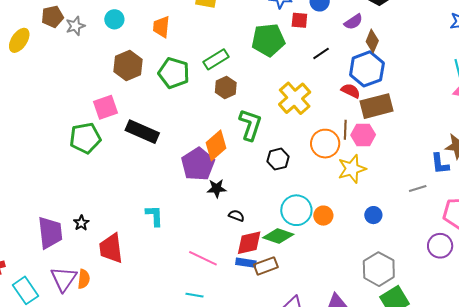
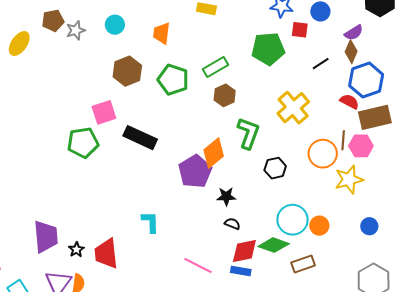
brown diamond: (372, 41) -> (351, 52), moved
black star: (217, 188) -> (226, 196), moved
black star: (81, 223) -> (76, 250), moved
brown rectangle: (266, 266) -> (303, 264), moved

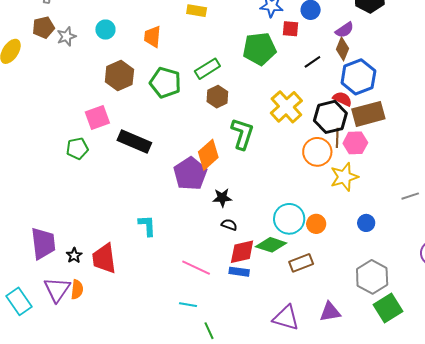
green pentagon: (83, 143) -> (77, 148), size x0.7
black hexagon: (275, 168) -> (330, 117), moved, size x1.5

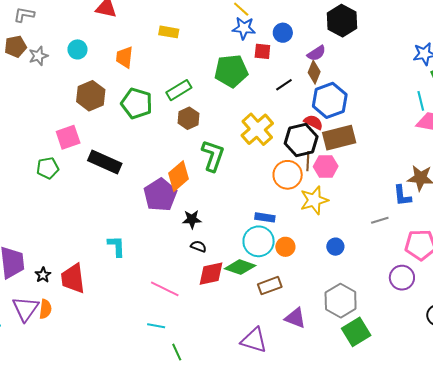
blue rectangle: (239, 272) -> (265, 217), moved
purple triangle: (330, 312) -> (295, 318), moved, turned 30

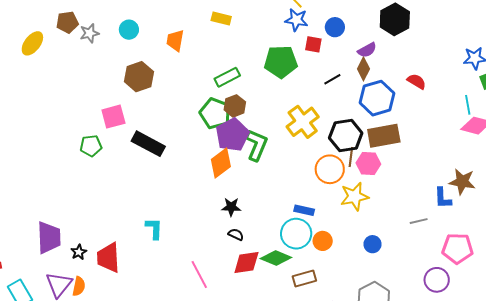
green pentagon: (137, 103) -> (215, 113), moved
red semicircle: (313, 122) -> (417, 81), moved
purple pentagon: (160, 195) -> (232, 135), moved
pink line: (165, 289) -> (199, 275), turned 32

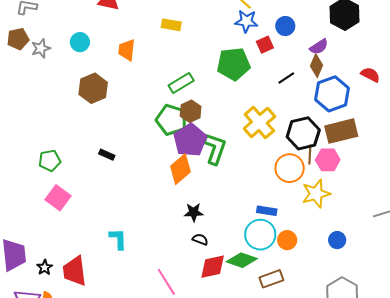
red square: (313, 44) -> (265, 45), turned -30
pink square: (113, 117) -> (58, 198), moved, turned -35
black rectangle: (148, 144) -> (107, 155), size x0.5

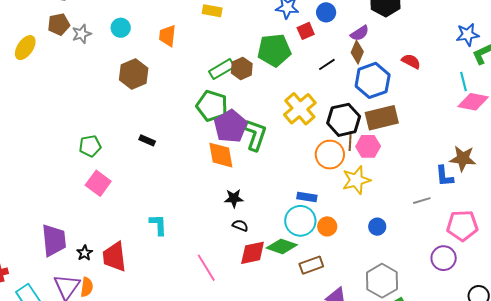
brown hexagon: (191, 111) -> (242, 68), moved
orange diamond: (180, 169) -> (221, 155), turned -60

